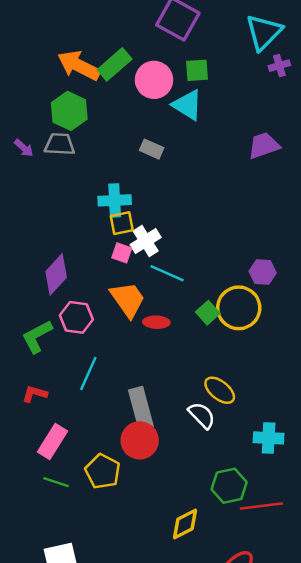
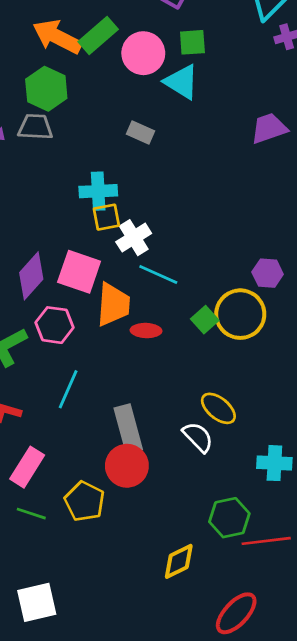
pink square: (122, 253) -> (79, 272), moved, size x1.8
orange trapezoid: (128, 300) -> (113, 305), turned 39

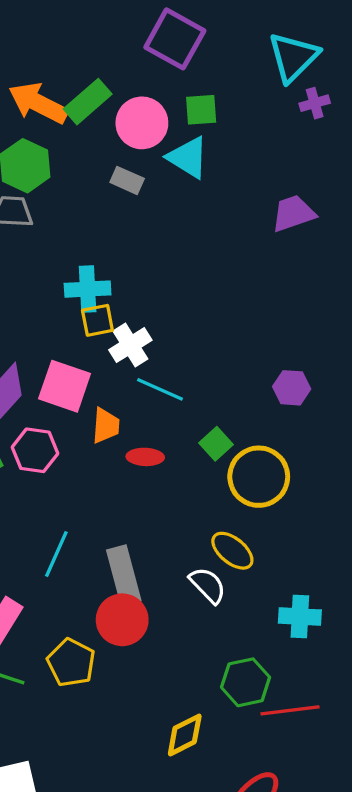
gray rectangle: (141, 132) -> (127, 180), moved
orange trapezoid: (113, 305) -> (106, 426), size x0.7
yellow circle: (240, 314) -> (259, 477), moved
cyan line: (68, 389) -> (56, 554), moved

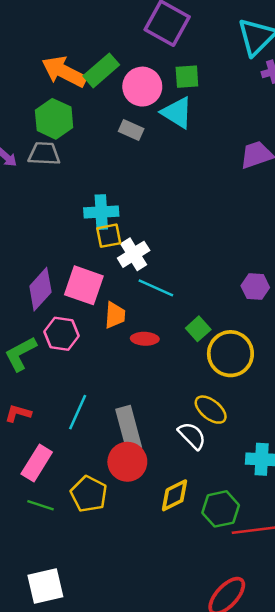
yellow diamond: (185, 735) -> (175, 495), moved

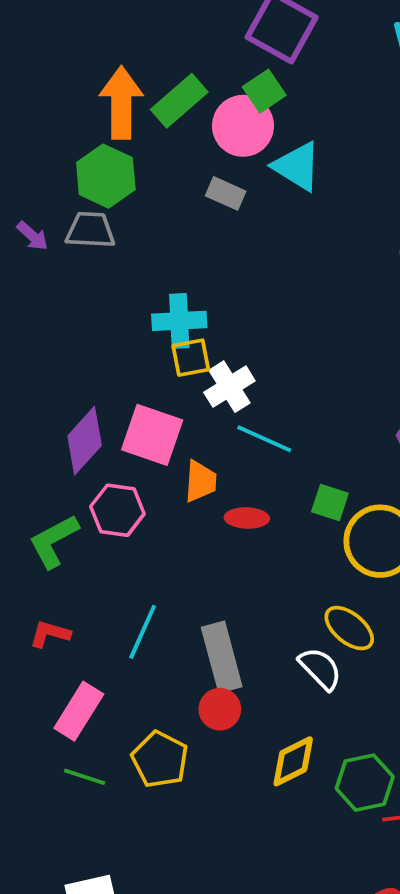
orange arrow: (64, 72) -> (121, 103), turned 63
green square: (187, 77) -> (264, 91), moved, turned -30
green square: (198, 329) -> (330, 502), turned -30
red circle: (127, 462) -> (220, 709), size x0.7

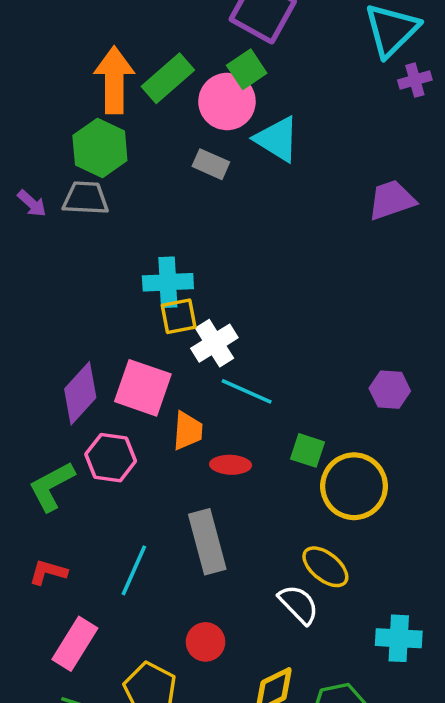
gray rectangle: (222, 657) -> (207, 542), moved

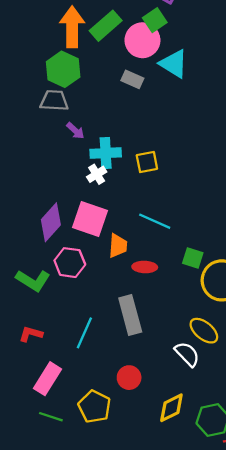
purple arrow: (32, 204) -> (75, 131), moved
yellow square: (179, 316) -> (147, 162), moved
white cross: (214, 343) -> (97, 174), moved, size x0.7
green L-shape: (52, 486) -> (33, 280), turned -120

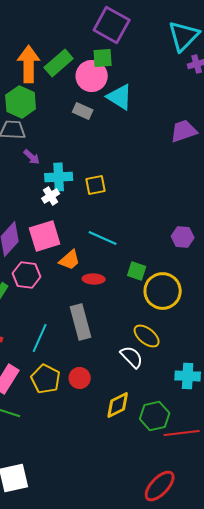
green square: (155, 20) -> (103, 58), turned 30
pink square: (90, 219) -> (45, 236), turned -36
orange trapezoid: (118, 246) -> (70, 260), turned 45
yellow pentagon: (94, 407) -> (46, 379), moved

